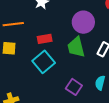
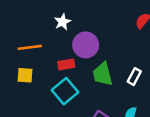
purple circle: (83, 22) -> (86, 45), moved

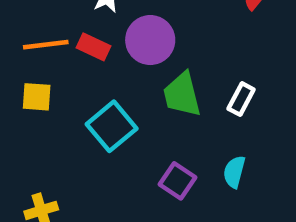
red rectangle: (66, 64) -> (93, 47), moved, turned 35

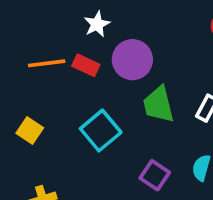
yellow square: (37, 97) -> (30, 130), moved, turned 30

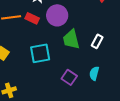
cyan square: (101, 130) -> (40, 53), turned 30

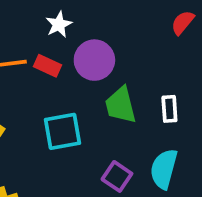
white rectangle: (97, 41) -> (169, 109), turned -32
cyan semicircle: (94, 73) -> (164, 169), size x1.5

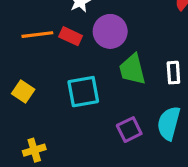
purple square: (117, 176) -> (129, 130), turned 30

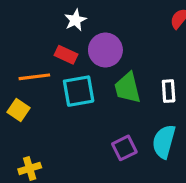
orange line: (37, 35) -> (34, 77), moved
cyan square: (83, 92) -> (79, 91), moved

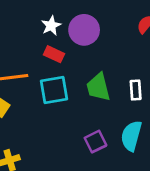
purple circle: (105, 50) -> (84, 30), moved
red rectangle: (66, 55) -> (54, 54), moved

